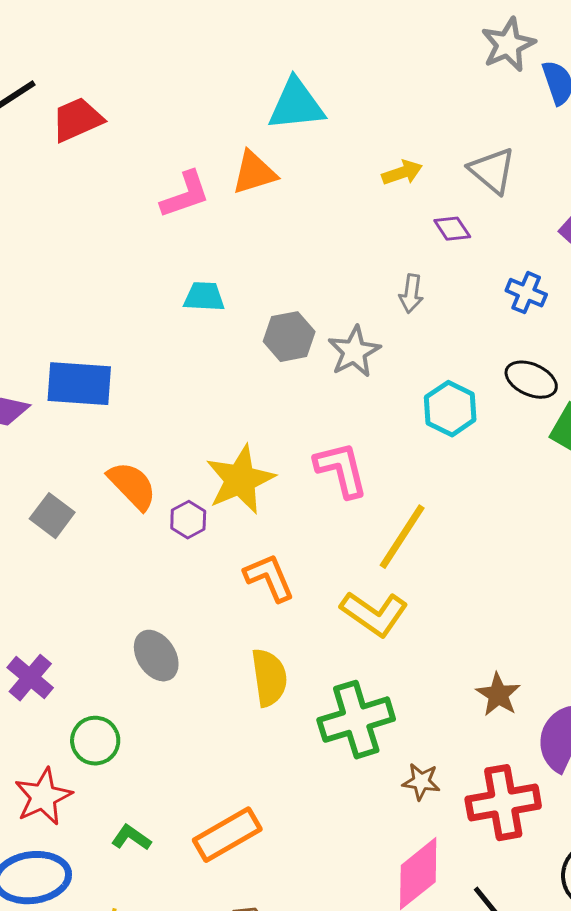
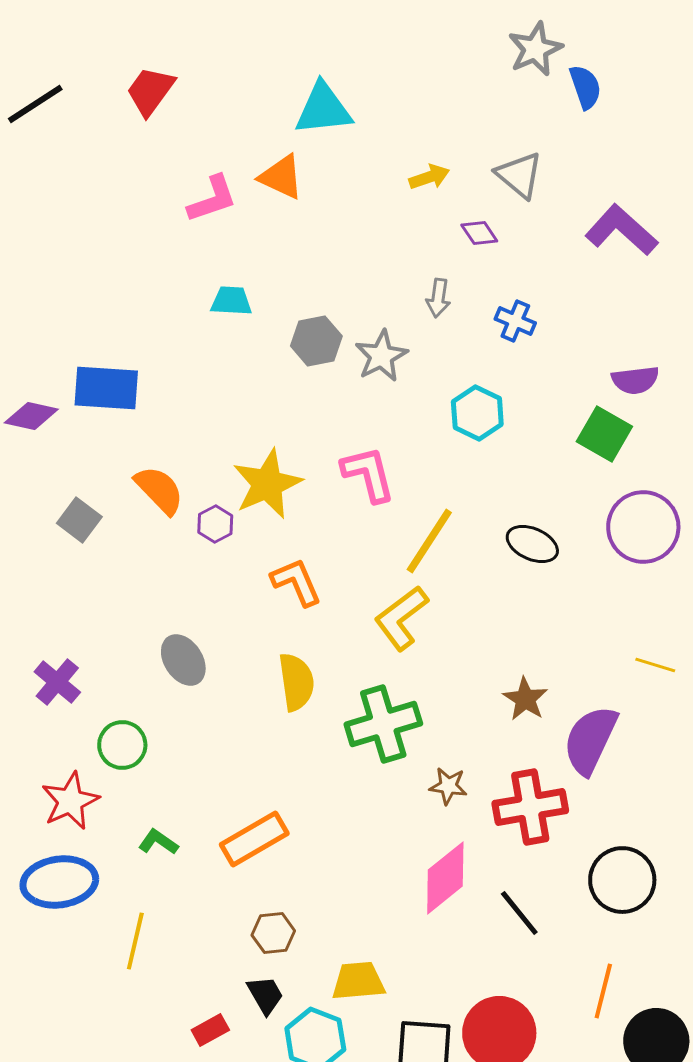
red trapezoid: (77, 120) -> (150, 91), moved, turned -30
orange triangle: (254, 173) -> (281, 177), turned 42
blue cross: (526, 293) -> (515, 321), moved
black ellipse: (531, 380) -> (532, 544), moved
yellow L-shape: (374, 614) -> (401, 618), turned 108

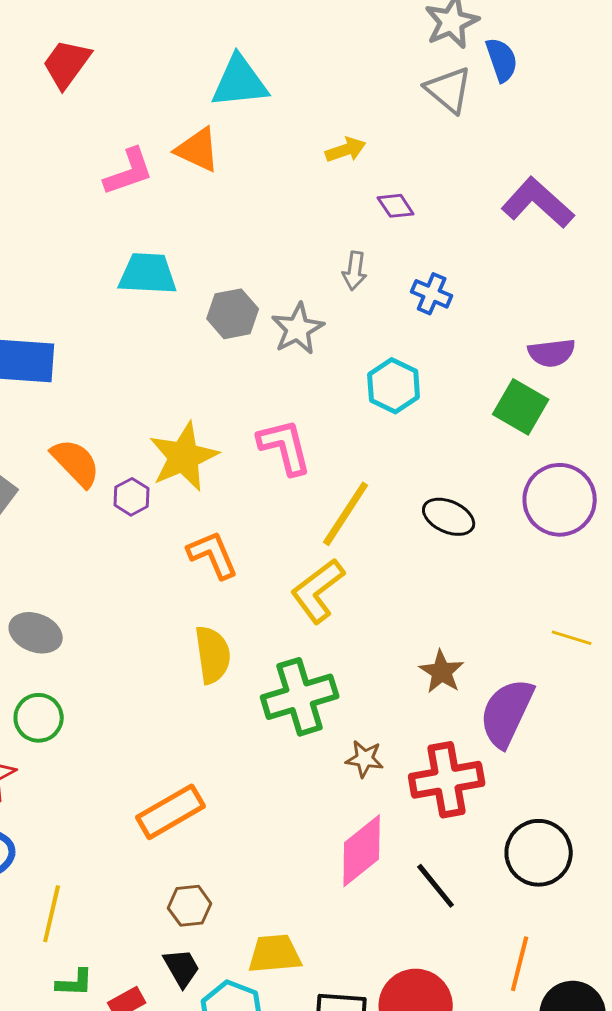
gray triangle: (519, 175) -> (449, 90), moved
cyan trapezoid: (231, 301) -> (148, 274), size x1.4
gray ellipse: (183, 660) -> (36, 633), moved, turned -36
green L-shape: (158, 842) -> (75, 983), moved, turned 147

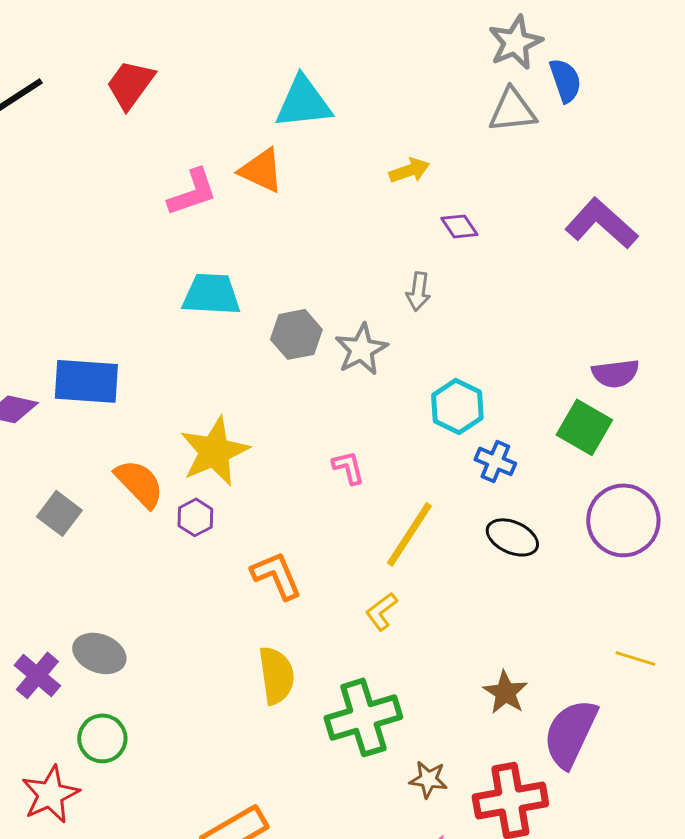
gray triangle: (449, 90) -> (512, 110), turned -46
blue cross: (432, 294) -> (495, 461), moved
pink L-shape: (285, 447) -> (348, 467), size x0.6
yellow star: (184, 457) -> (214, 451), moved
yellow L-shape: (318, 591) -> (381, 611), size x0.6

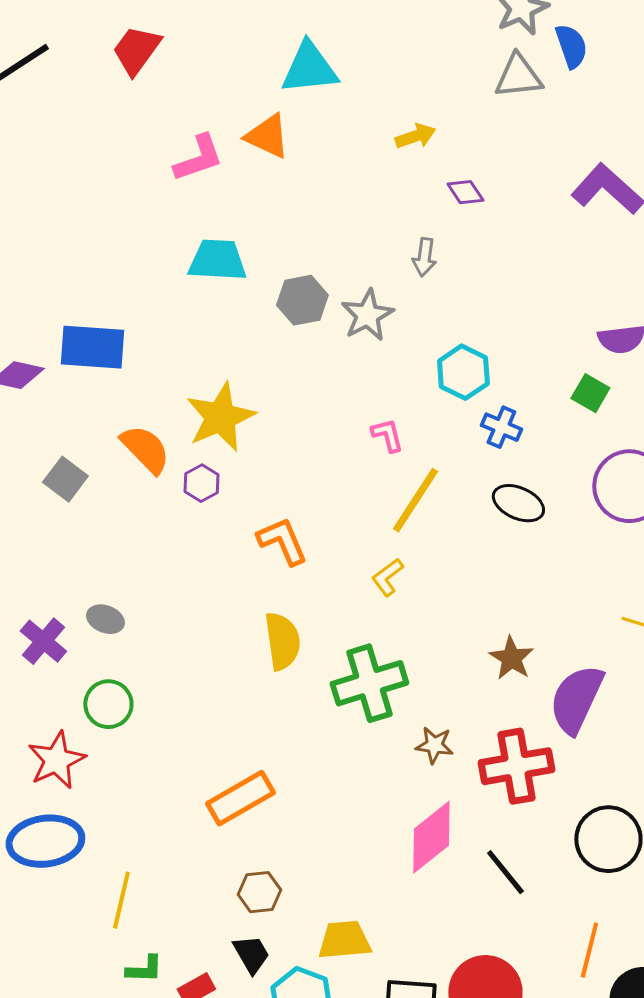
green square: (584, 427) -> (590, 393), size x0.7
pink L-shape: (348, 467) -> (387, 435), moved
gray ellipse: (99, 653) -> (105, 619), size x0.7

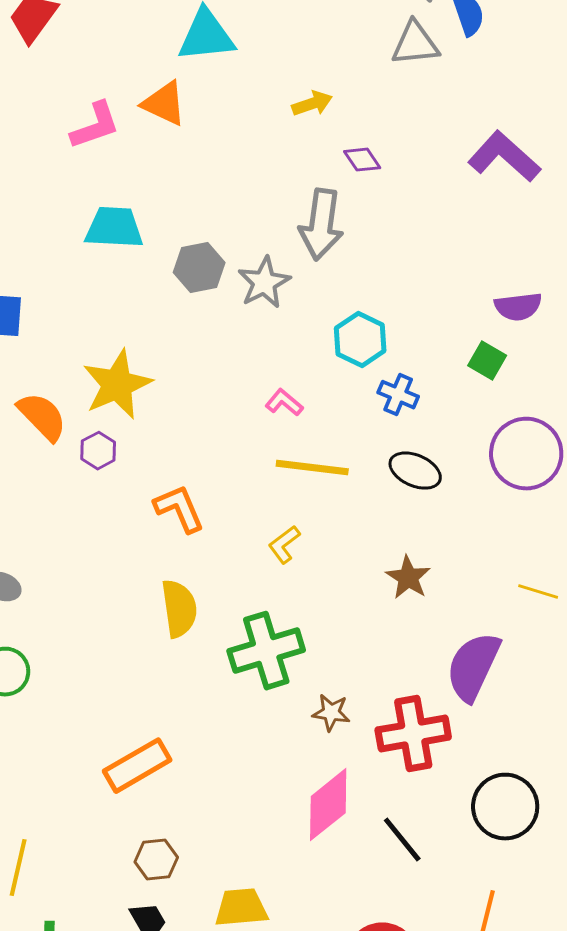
gray arrow: (424, 257) -> (321, 225), size x1.8
pink L-shape: (387, 435) -> (284, 403), turned -36
yellow line: (415, 500) -> (312, 468), turned 64
brown star: (511, 658) -> (408, 578), moved

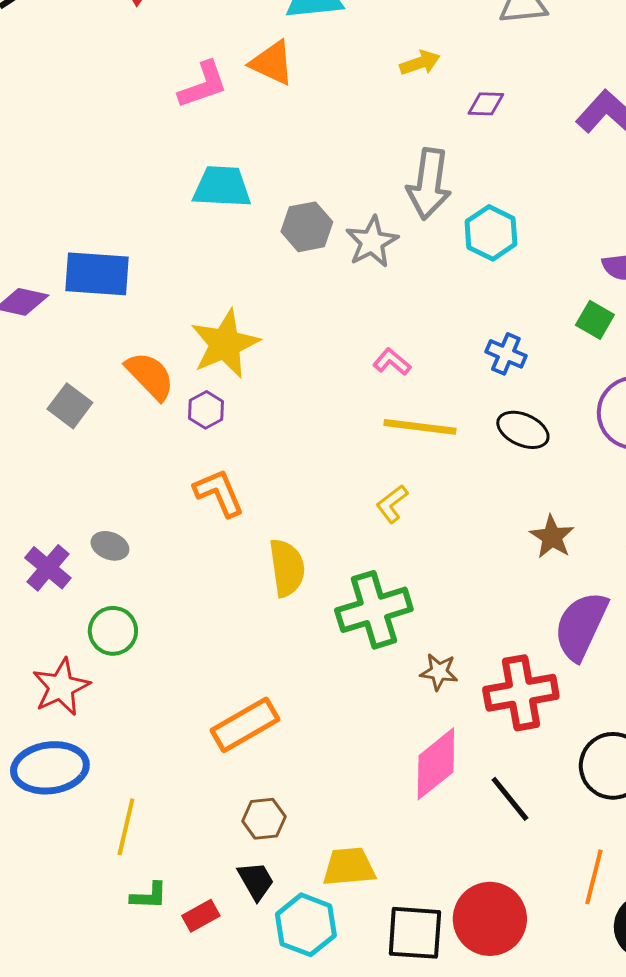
purple diamond: (362, 160) -> (486, 104), moved, turned -54
cyan hexagon: (360, 340) -> (491, 233), moved
orange L-shape: (179, 509) -> (219, 493), moved
brown star: (408, 578) -> (552, 537), moved

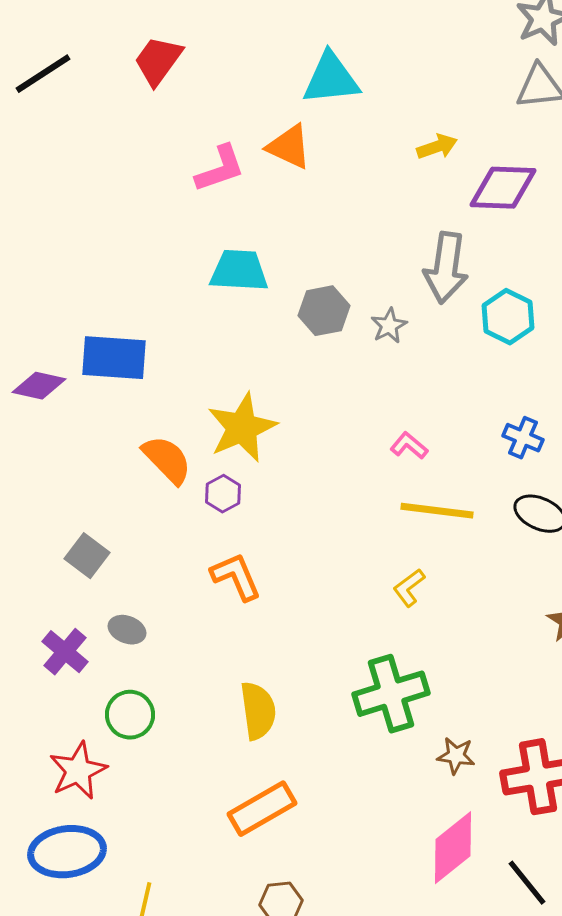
purple diamond: (486, 104) -> (503, 188), size x1.8
gray star: (372, 242) -> (389, 326), size x0.7
gray square: (70, 406) -> (87, 556), moved
yellow semicircle: (287, 568) -> (258, 711), moved

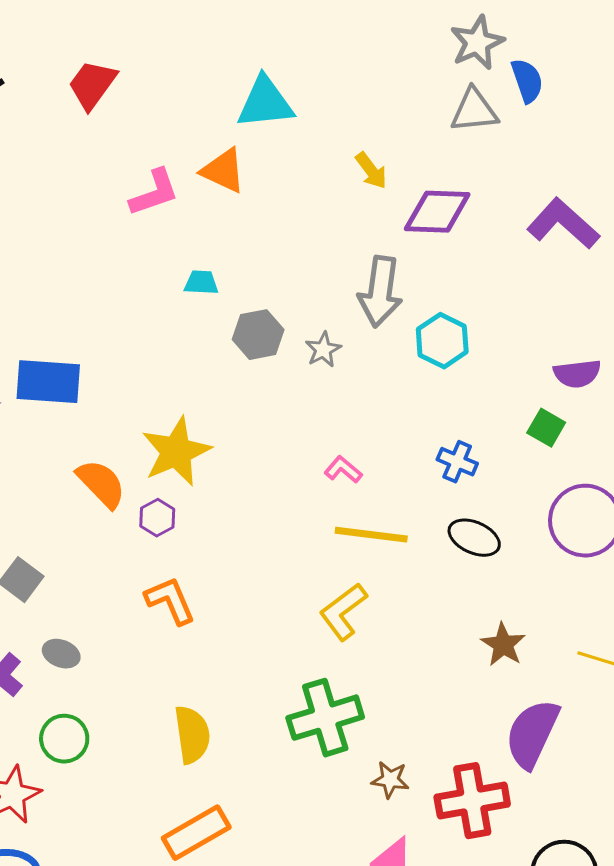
yellow arrow: (437, 147) -> (371, 171), turned 72
cyan trapezoid: (239, 271) -> (201, 283), moved, size x0.6
yellow L-shape: (409, 588) -> (343, 612), size x1.5

